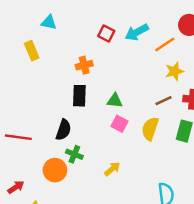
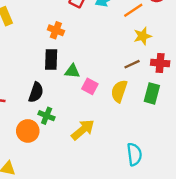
orange cross: (84, 65) -> (56, 30), turned 35
green triangle: (115, 101) -> (72, 71), moved
yellow arrow: (112, 169) -> (83, 130), size x1.5

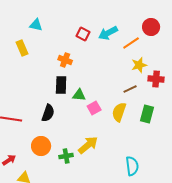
red cross: (160, 63) -> (156, 79), moved
pink square: (90, 86) -> (94, 108), turned 32
green cross: (47, 116) -> (66, 156), moved, turned -32

